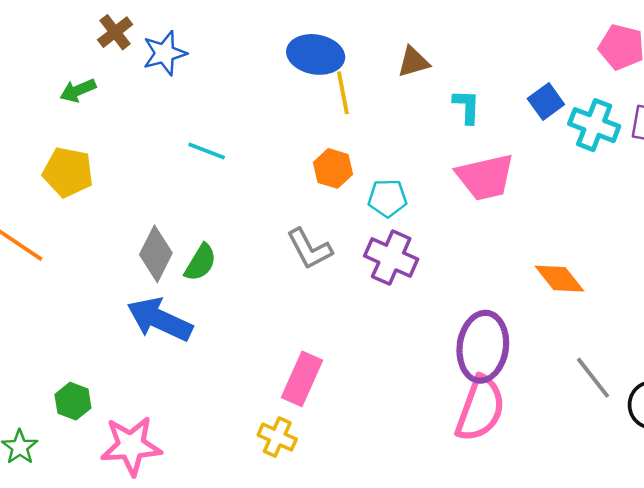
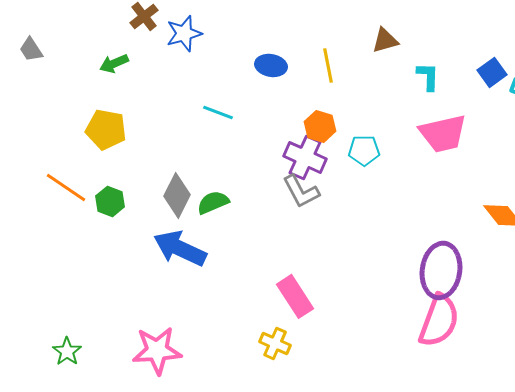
blue ellipse: (316, 54) -> (271, 65), moved, size x0.7
purple cross: (391, 258) -> (305, 157), moved
green semicircle: (200, 262) -> (213, 202), turned -144
pink rectangle: (302, 379) -> (295, 296), turned -57
green hexagon: (73, 401) -> (110, 201), moved

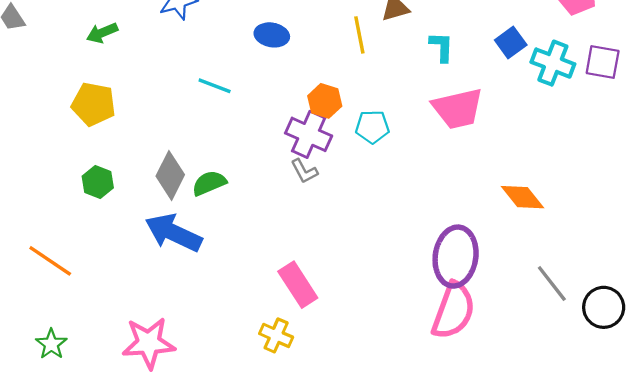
yellow line: (328, 65) -> (359, 35), moved
orange line: (66, 187) -> (50, 261), moved
gray L-shape: (301, 191) -> (304, 171), size x0.7

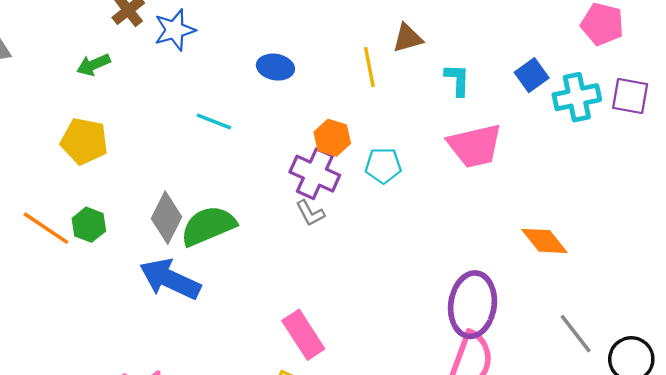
cyan cross: (553, 63) -> (577, 97), turned -33
green semicircle: (209, 183) -> (208, 226), size x1.5
orange line: (50, 261) -> (46, 228), moved

